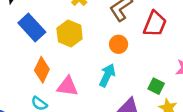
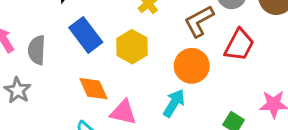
orange circle: (119, 44) -> (192, 66), size x1.5
orange diamond: (42, 70) -> (93, 89), turned -55

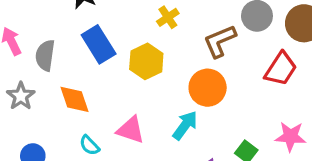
red trapezoid: (239, 45) -> (281, 69), moved
orange diamond: (93, 89) -> (75, 99), moved

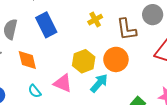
yellow cross: (168, 17) -> (95, 20), moved
brown L-shape: (220, 41) -> (127, 29), turned -80
yellow hexagon: (146, 61) -> (84, 61), moved

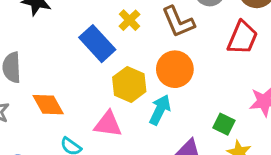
blue rectangle: (46, 25) -> (97, 44), moved

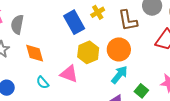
cyan arrow: (160, 110) -> (119, 75), moved

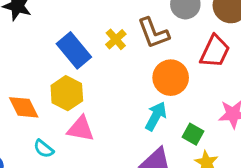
yellow cross: (98, 12) -> (116, 39), moved
orange circle: (119, 49) -> (171, 78), moved
yellow hexagon: (88, 52) -> (67, 93), moved

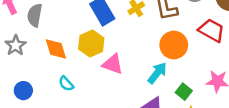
red trapezoid: (215, 51) -> (211, 30), turned -96
pink triangle: (81, 129) -> (113, 64), moved

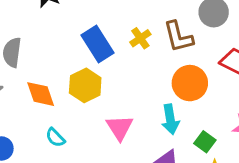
pink triangle: (113, 64) -> (120, 128), moved, turned 40
cyan arrow: (157, 73) -> (170, 119), turned 135

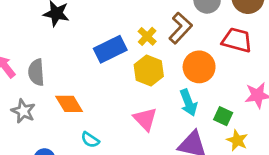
brown L-shape: (178, 37) -> (180, 28), turned -112
blue rectangle: (98, 44) -> (110, 49), turned -72
yellow hexagon: (85, 85) -> (149, 71), moved

